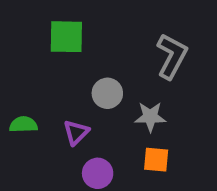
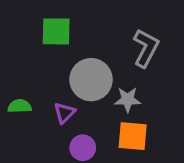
gray circle: (107, 93) -> (91, 80), size x1.6
orange square: (156, 160) -> (133, 136), size x1.4

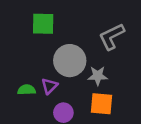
gray L-shape: (146, 48) -> (112, 36), turned -144
green semicircle: (20, 106) -> (27, 90), moved

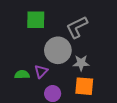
gray L-shape: (112, 36) -> (77, 27), moved

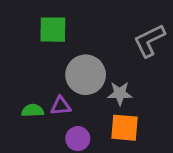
gray L-shape: (77, 27) -> (149, 40), moved
purple triangle: (41, 71) -> (61, 106), turned 40

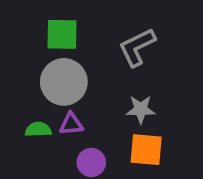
gray L-shape: (149, 40) -> (137, 47), moved
gray circle: (86, 75) -> (64, 82), moved

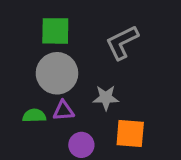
gray star: (141, 109) -> (106, 98), moved

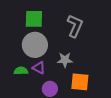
gray L-shape: (122, 42) -> (75, 26), turned 140
purple triangle: (63, 111) -> (39, 68), turned 32

